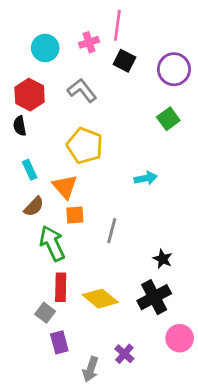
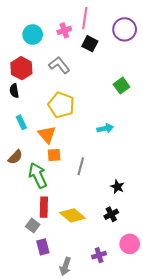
purple circle: (174, 69) -> (125, 29), moved
brown semicircle: (34, 207) -> (15, 157), moved
black cross: (154, 297) -> (111, 214), size x0.6
purple cross: (124, 354) -> (99, 255), moved, turned 32

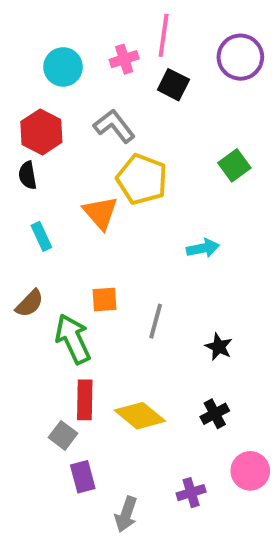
yellow pentagon: (61, 105) -> (142, 179), moved
orange triangle: (47, 135) -> (100, 213), moved
black star: (117, 187) -> (219, 347), moved

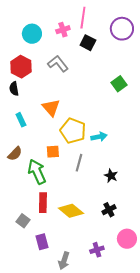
yellow pentagon: (142, 179) -> (73, 131), moved
cyan arrow: (203, 248) -> (99, 137), moved
gray square: (63, 435) -> (23, 221), moved

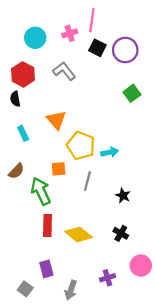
purple circle: (122, 29) -> (125, 50), moved
black cross: (109, 210) -> (121, 233), turned -32
gray square: (23, 221) -> (25, 289), moved

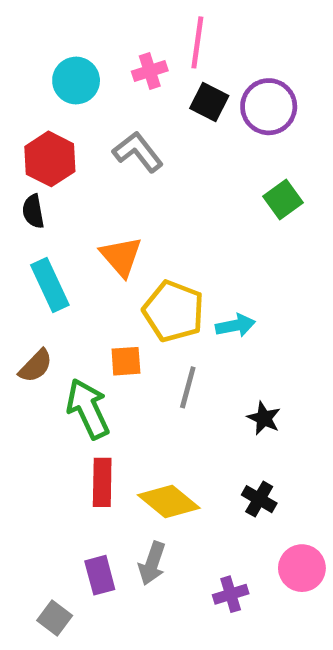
cyan rectangle: (23, 133) -> (50, 285), size x1.5
gray arrow: (71, 290) -> (152, 563), moved

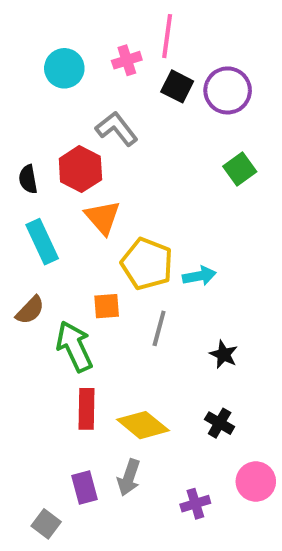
red hexagon: (50, 159) -> (80, 169), moved

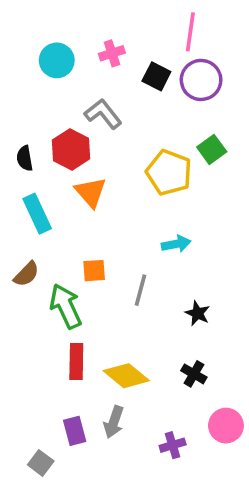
pink line: (167, 36) -> (190, 32), moved
yellow pentagon: (147, 264) -> (169, 173), moved

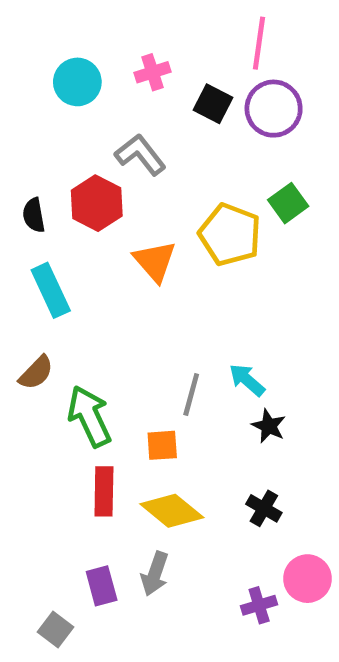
orange triangle: (91, 192) -> (155, 261), moved
cyan arrow: (176, 244) -> (247, 380), moved, turned -128
orange square: (94, 271) -> (162, 445), moved
purple cross: (173, 445) -> (259, 605), moved

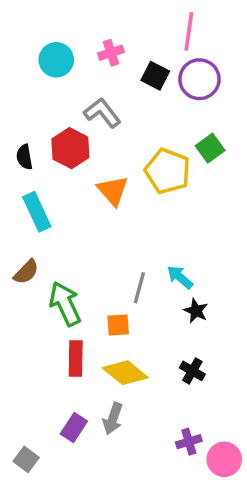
pink circle: (307, 579) -> (224, 459), moved
purple rectangle: (102, 586) -> (74, 427), turned 48
gray square: (56, 629) -> (26, 459), moved

